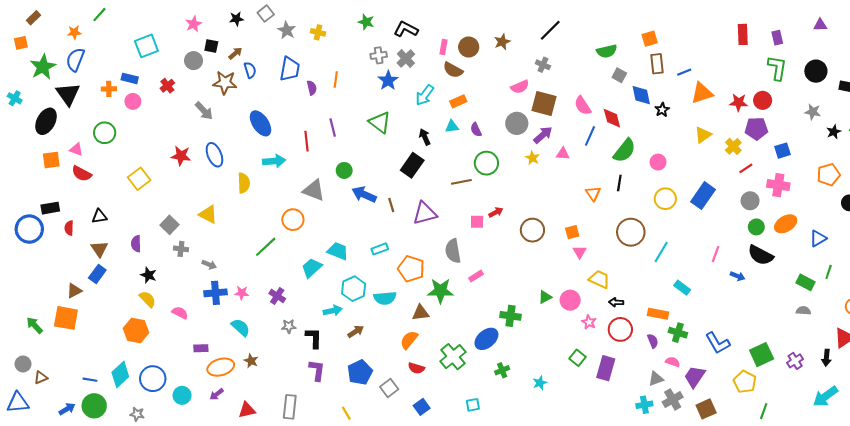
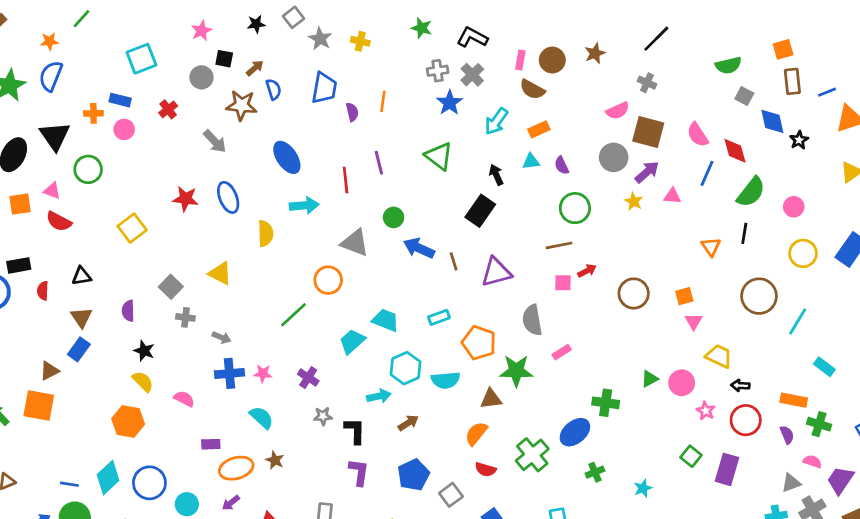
black triangle: (68, 94) -> (55, 136), moved
brown line: (461, 182) -> (559, 245), moved

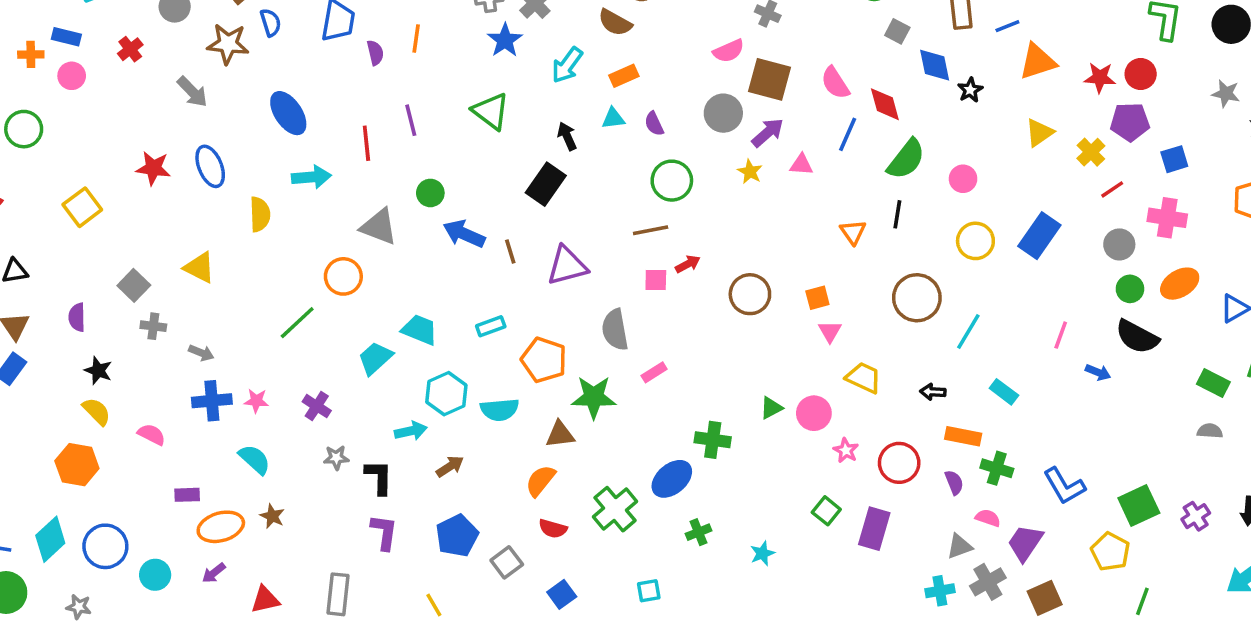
black arrow: (740, 385) -> (933, 392), moved

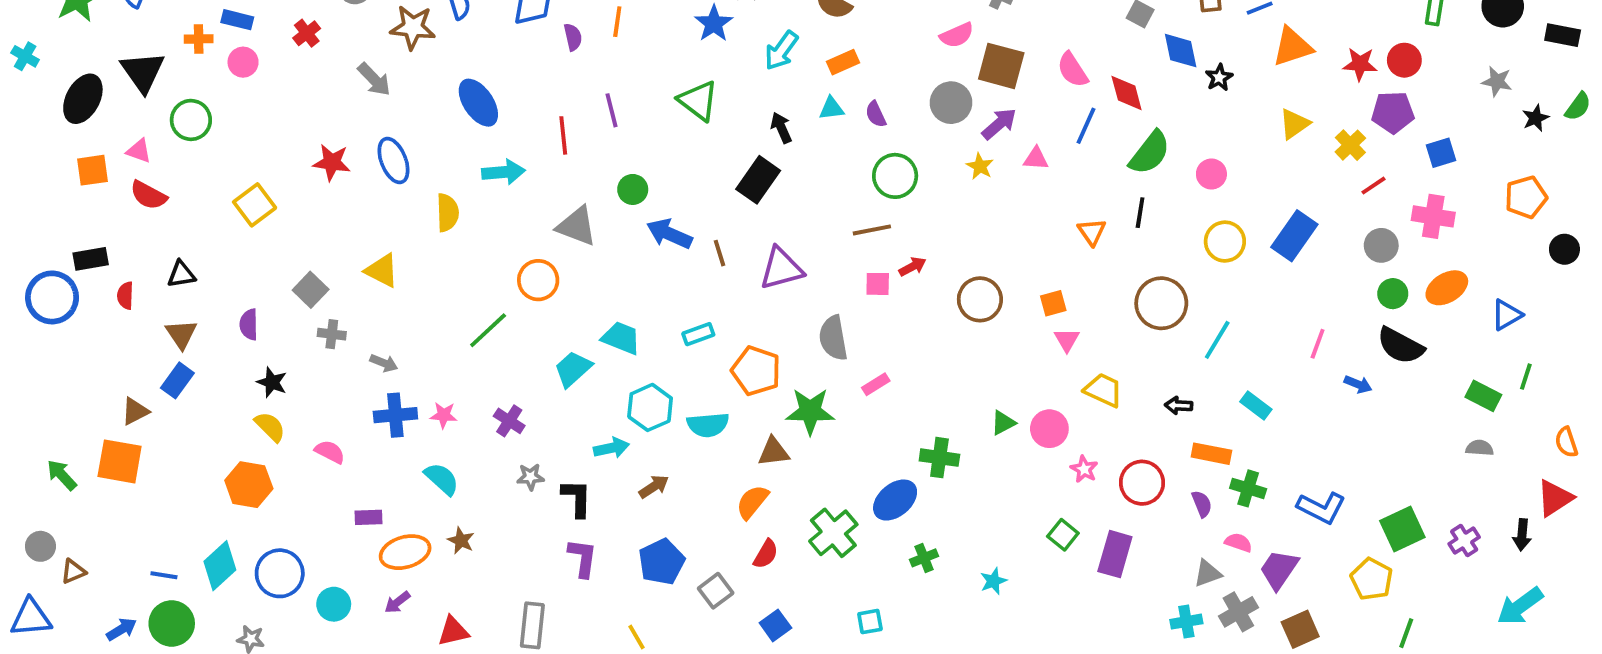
blue L-shape: (1064, 486) -> (1321, 508), turned -33
red semicircle: (553, 529) -> (766, 554), turned -76

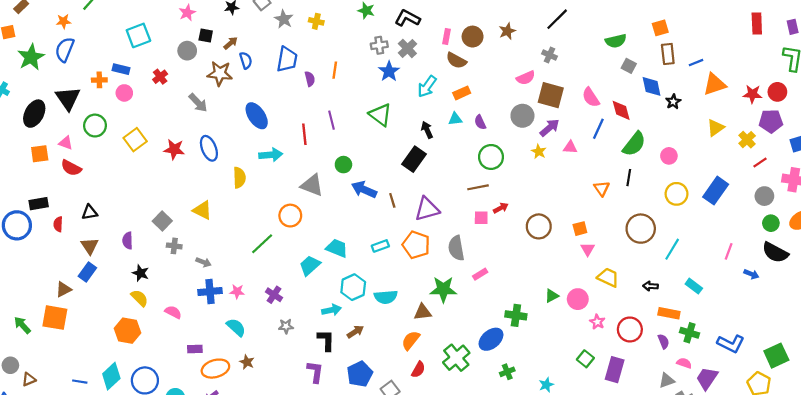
yellow square: (255, 205) -> (135, 140), moved
orange pentagon: (756, 371) -> (416, 245), moved
black L-shape: (577, 498) -> (326, 340), moved

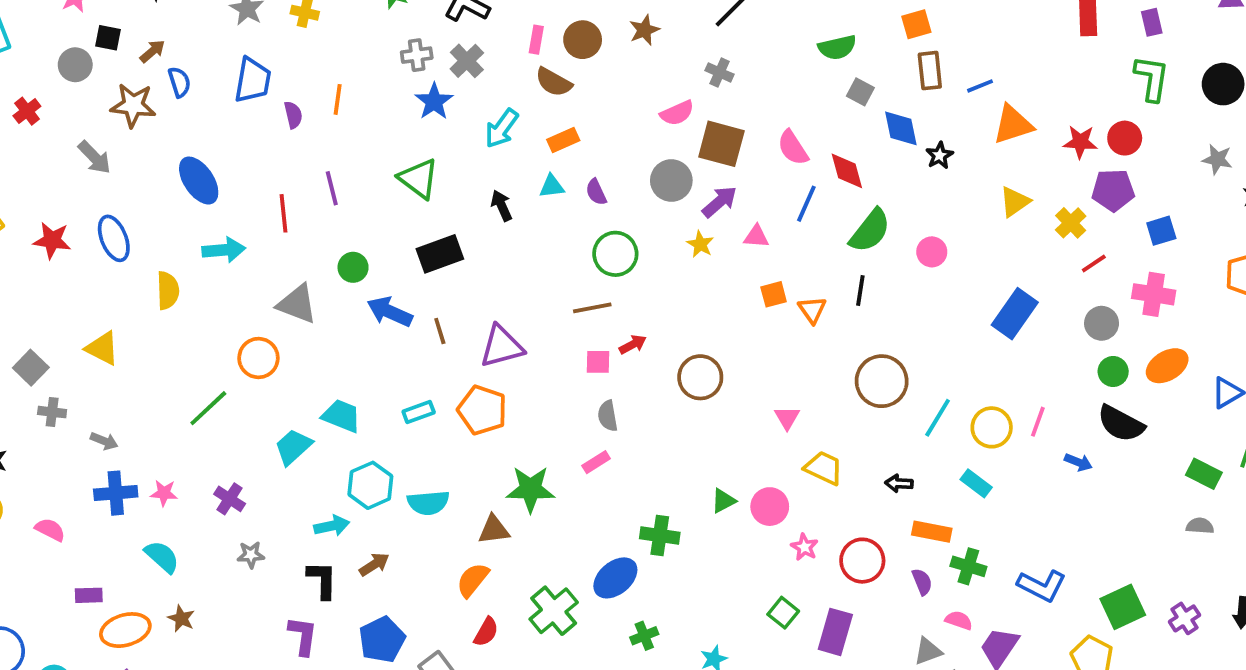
black rectangle: (414, 159) -> (440, 254), moved, turned 35
yellow circle: (677, 194) -> (992, 427), moved
orange square: (580, 229) -> (774, 294), moved
gray semicircle: (456, 248) -> (608, 416), moved, size x0.7

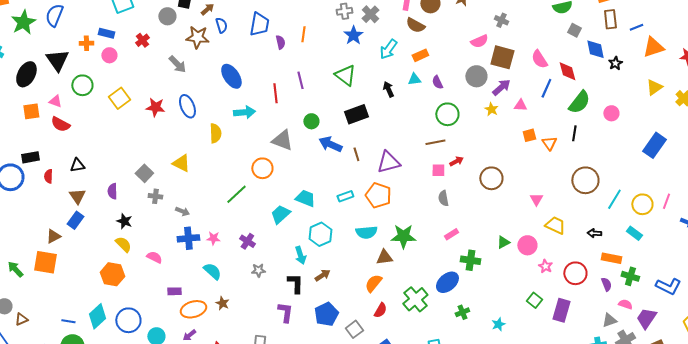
pink rectangle: (596, 462) -> (451, 234), moved
cyan semicircle: (428, 503) -> (366, 232), moved
cyan arrow: (332, 526) -> (300, 255), turned 84

